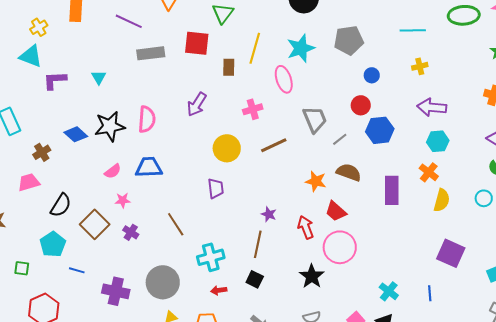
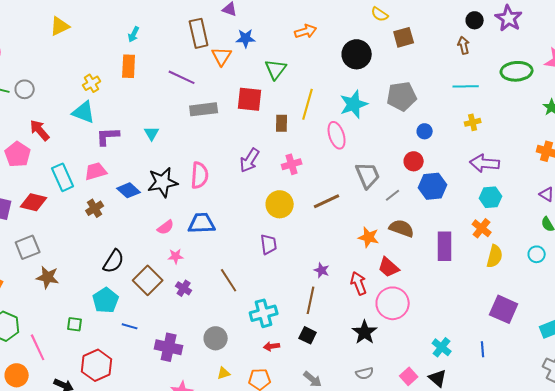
pink cross: (253, 109) -> (292, 164), moved
pink trapezoid: (29, 182) -> (96, 171), moved
gray circle: (163, 282) -> (216, 338), size x0.7

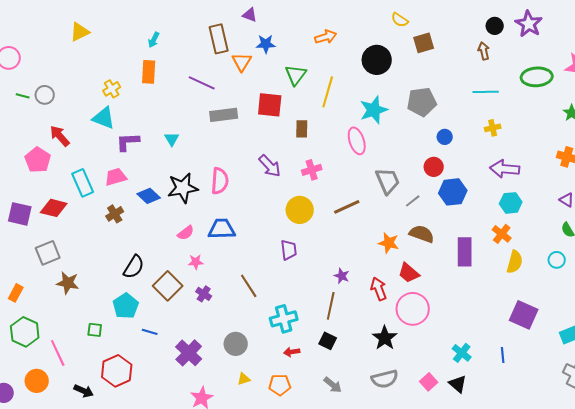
yellow line: (308, 104) -> (328, 92), moved
purple arrow: (250, 160) -> (270, 166), turned -75
purple cross: (169, 347) -> (189, 353), turned 32
gray semicircle: (365, 373) -> (385, 379), size x1.5

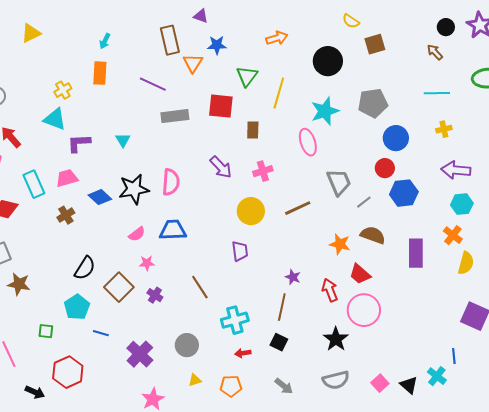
brown arrow: (484, 51) -> (435, 52), turned -30
blue circle: (445, 137) -> (396, 138), size x1.6
cyan cross: (462, 353) -> (437, 376), moved

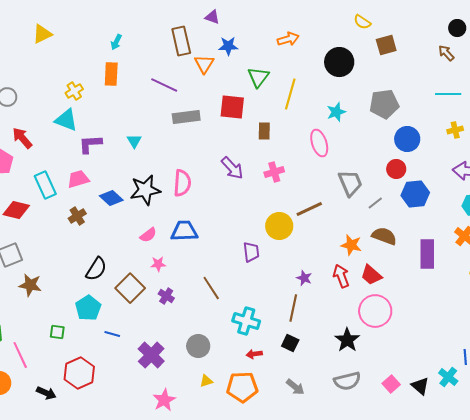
cyan star: (325, 111) -> (336, 112), size x0.7
yellow circle: (251, 211) -> (279, 226), moved
red arrow: (330, 290) -> (341, 276), moved
cyan cross: (235, 320) -> (246, 321), turned 32
orange pentagon: (231, 386) -> (242, 387), size x1.4

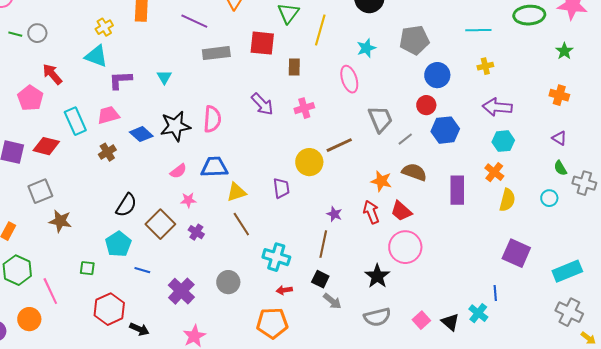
yellow triangle: (206, 381) -> (236, 192), moved, size x1.5
gray arrow: (295, 387) -> (332, 301), moved
black arrow: (46, 393) -> (139, 329), moved

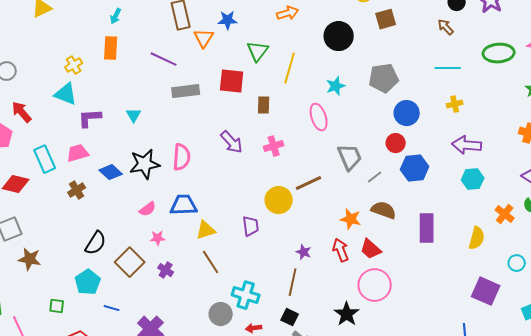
orange cross: (494, 172) -> (505, 214), moved
cyan circle: (549, 198) -> (517, 263), moved
gray circle: (228, 282) -> (221, 314), moved

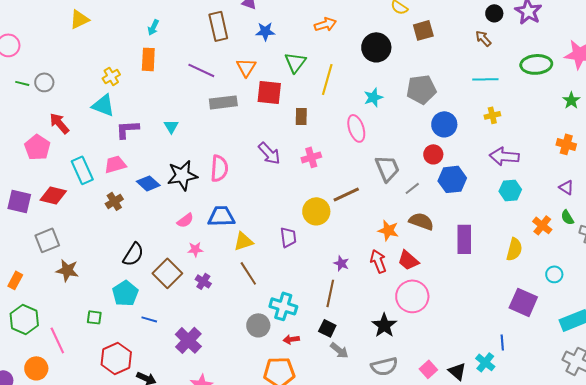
orange triangle: (204, 38) -> (246, 67), moved

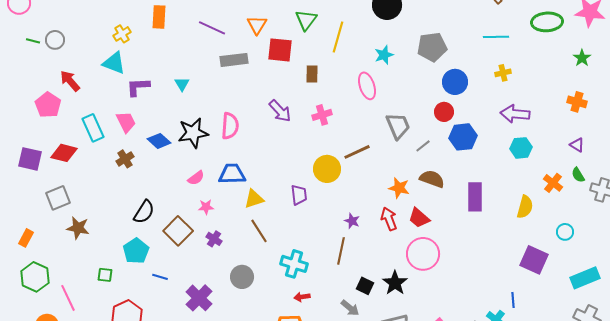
pink trapezoid: (115, 164) -> (126, 122), turned 80
gray circle: (258, 325) -> (242, 277), moved
black square: (327, 328) -> (365, 286), moved

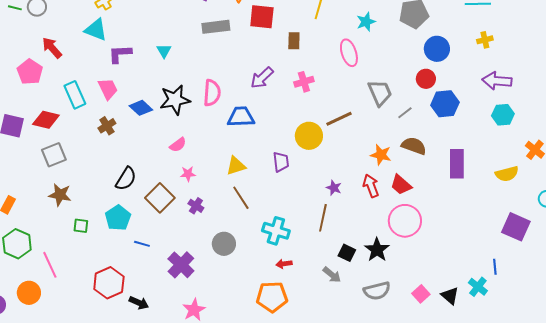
purple arrow: (280, 111) -> (262, 78), turned 90
blue trapezoid: (232, 174) -> (241, 117), moved
gray square: (58, 198) -> (54, 155), moved
yellow semicircle: (525, 207) -> (507, 174), turned 60
green square: (105, 275) -> (81, 226), moved

